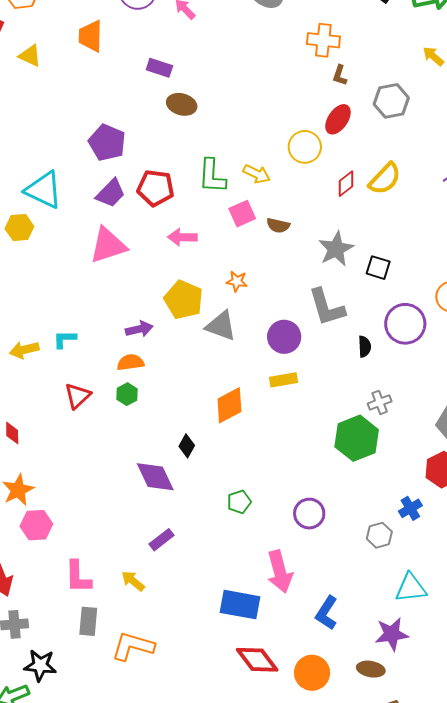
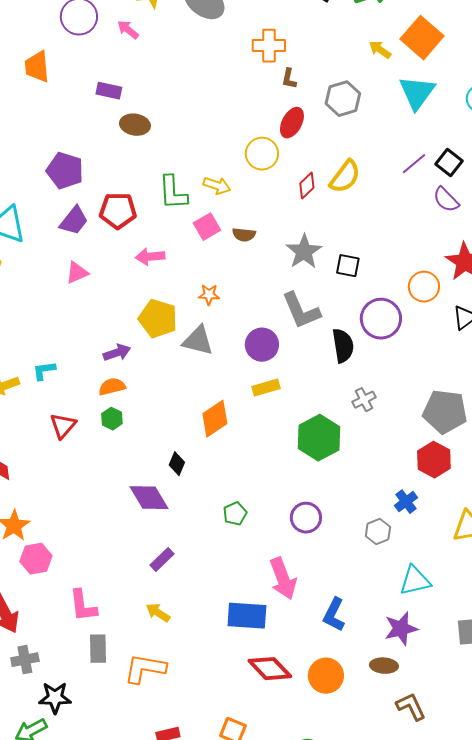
pink triangle: (108, 245) -> (77, 273), size x0.6
black semicircle: (365, 347) -> (343, 346), size x1.6
green hexagon: (357, 438) -> (319, 438), moved
yellow arrow: (133, 581) -> (158, 613), moved

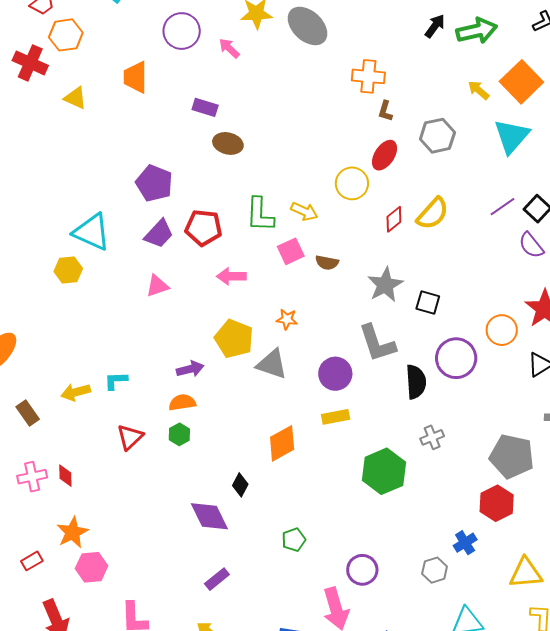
purple circle: (306, 518) -> (362, 570), moved

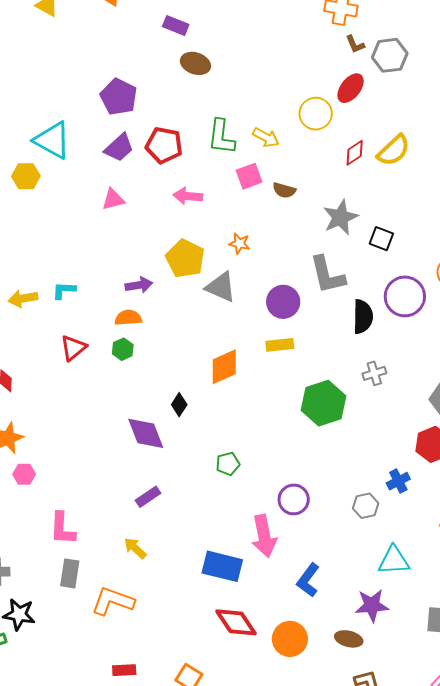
brown L-shape: (385, 111) -> (355, 44), turned -45
gray hexagon: (437, 136) -> (390, 55), moved
pink hexagon: (92, 567) -> (24, 474), size x0.7

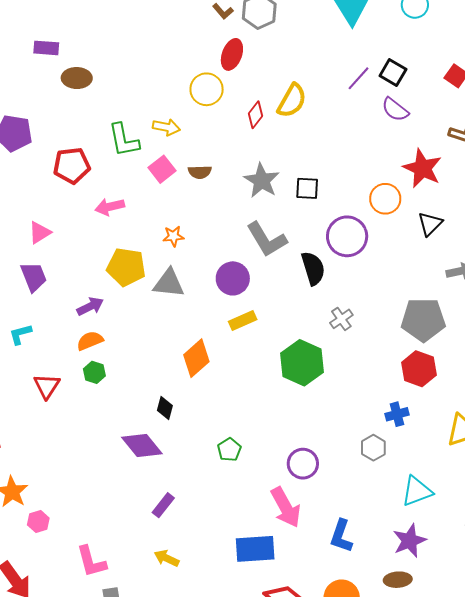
purple trapezoid: (119, 148) -> (34, 277), moved, turned -52
blue cross: (398, 481) -> (397, 414), turned 30

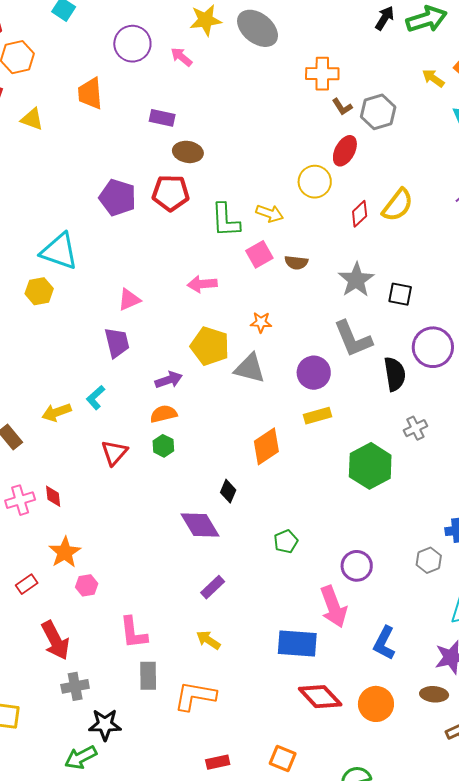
red pentagon: (72, 166) -> (171, 193), moved
cyan L-shape: (20, 334) -> (96, 397), turned -35

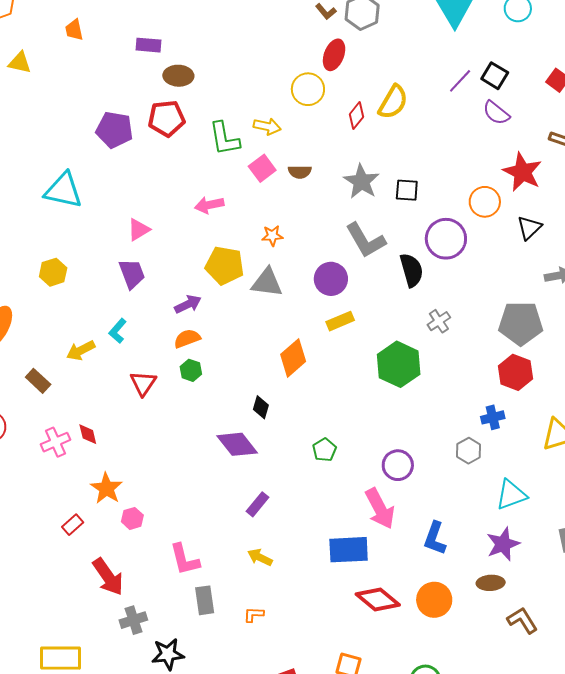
orange trapezoid: (90, 93) -> (74, 30), size x0.7
yellow hexagon: (39, 291) -> (53, 272), moved
orange L-shape: (195, 696) -> (254, 615), size x0.5

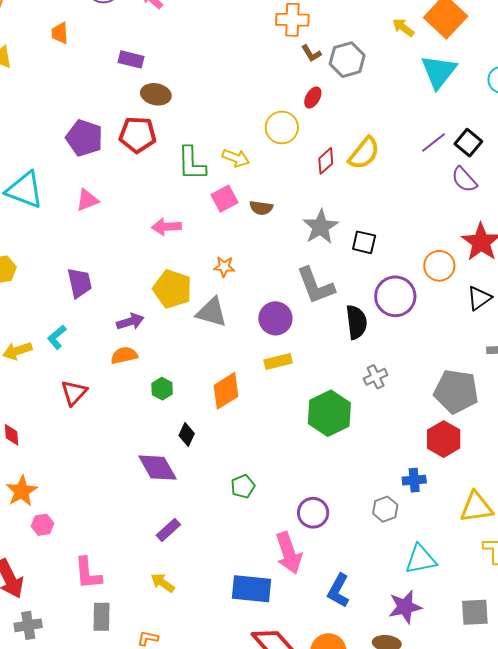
red ellipse: (334, 55) -> (313, 98), size x0.7
pink triangle: (139, 230) -> (87, 200), moved
green hexagon: (191, 370) -> (162, 389), moved

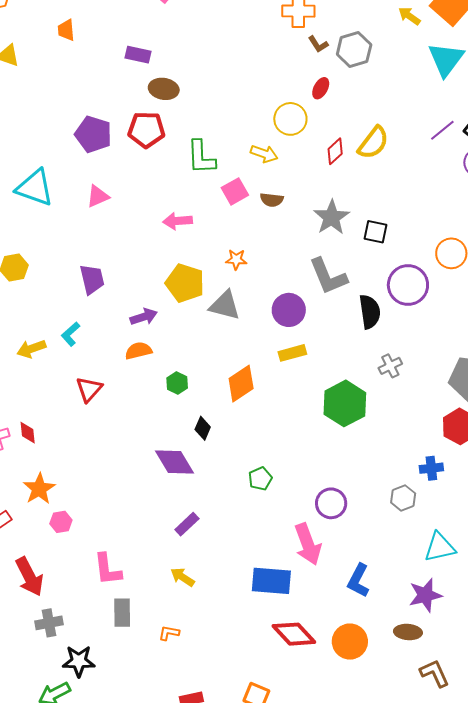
yellow arrow: (236, 158) -> (264, 154), moved

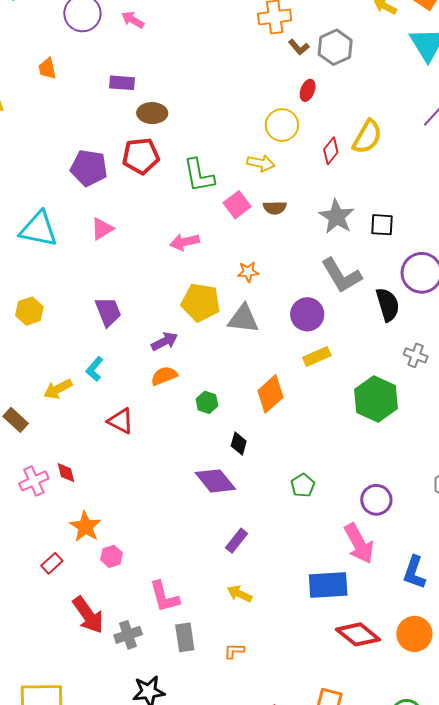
gray cross: (390, 366) -> (416, 355), turned -35
red triangle: (89, 389) -> (121, 421), turned -36
gray cross: (49, 623) -> (128, 635), moved

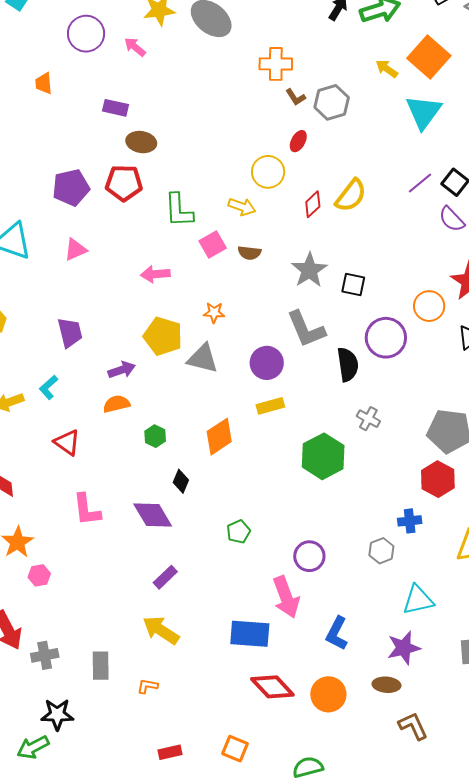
purple pentagon: (89, 168) -> (71, 188), turned -30
yellow arrow: (240, 594) -> (161, 630), size x1.5
pink L-shape: (164, 597) -> (87, 510), moved

